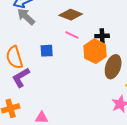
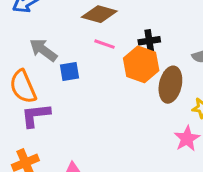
gray arrow: (26, 17) -> (43, 50), moved
purple L-shape: (21, 77) -> (36, 115), turned 30

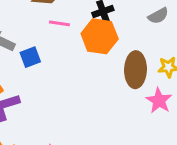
brown ellipse: (170, 85) -> (136, 70), moved

